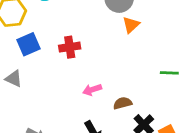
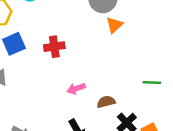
green line: (169, 73) -> (152, 83), moved

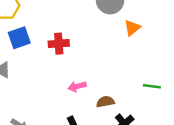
orange triangle: (114, 25) -> (132, 28), moved

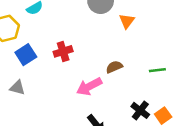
pink arrow: (77, 86) -> (89, 87), size x1.5
brown semicircle: (105, 102) -> (114, 67), moved

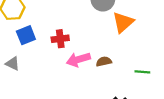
orange triangle: (127, 21) -> (123, 22), size x1.5
pink arrow: (89, 87) -> (78, 59), moved

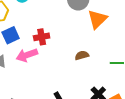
pink arrow: (78, 59) -> (27, 55), moved

